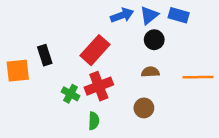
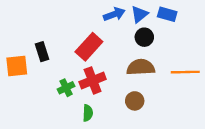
brown semicircle: (150, 72) -> (141, 67), size x1.6
green cross: (71, 94) -> (66, 88), turned 35

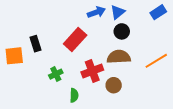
blue rectangle: (167, 14) -> (158, 12), moved, turned -49
orange line: (185, 72) -> (156, 61), turned -30
red cross: (93, 80) -> (92, 71), moved

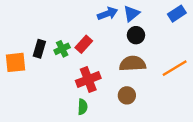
red rectangle: (75, 40) -> (84, 44), size x0.7
black rectangle: (36, 44) -> (39, 49), turned 35
red cross: (92, 71) -> (88, 79), moved
green cross: (56, 74) -> (62, 49), moved

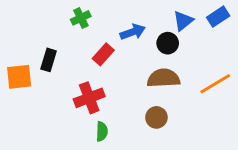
blue arrow: (108, 14) -> (133, 32), moved
blue triangle: (131, 14) -> (183, 21), moved
green cross: (62, 49) -> (81, 18), moved
red cross: (88, 79) -> (89, 98), moved

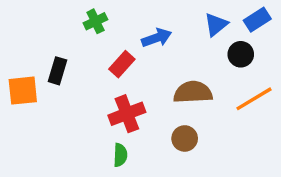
black circle: (168, 43) -> (241, 54), moved
red cross: (89, 98) -> (127, 114), moved

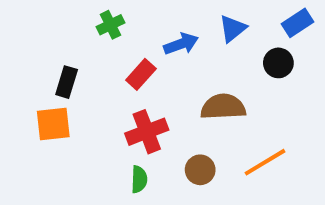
blue triangle: (216, 25) -> (233, 29), moved
orange square: (23, 91) -> (53, 124), moved
orange line: (254, 99) -> (265, 162), moved
brown circle: (185, 138) -> (200, 170), moved

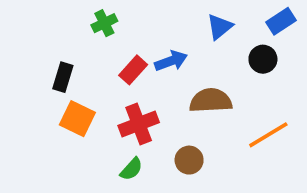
blue arrow: (181, 44) -> (171, 61), moved
orange square: (53, 124) -> (77, 119), moved, turned 32
orange line: (265, 162) -> (268, 135), moved
green semicircle: (139, 179) -> (131, 169), turned 40

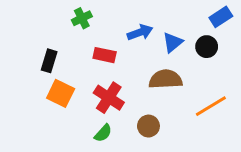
blue triangle: (220, 27) -> (173, 42), moved
blue arrow: (171, 61) -> (140, 32), moved
red rectangle: (133, 70) -> (105, 55), turned 60
red cross: (139, 124) -> (109, 98), turned -36

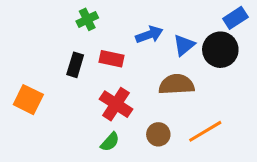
black circle: (207, 47) -> (220, 50), size x1.5
black rectangle: (49, 61) -> (75, 65), moved
orange square: (61, 93) -> (28, 100), moved
orange line: (211, 106) -> (205, 131), moved

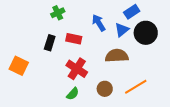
blue rectangle: (235, 18) -> (132, 12), moved
blue arrow: (149, 35) -> (99, 23), turned -102

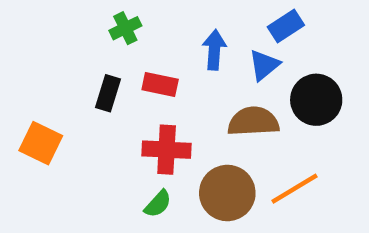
blue arrow: (99, 23) -> (214, 50), turned 36
black circle: (146, 33) -> (316, 100), moved
red cross: (77, 69) -> (167, 150), turned -30
brown circle: (105, 89) -> (227, 193), size x1.6

